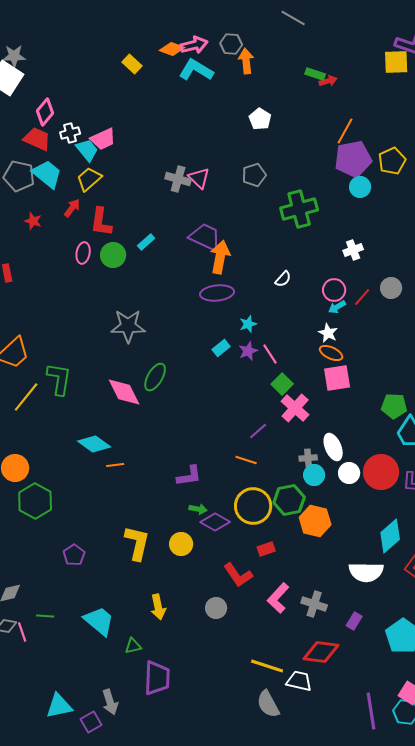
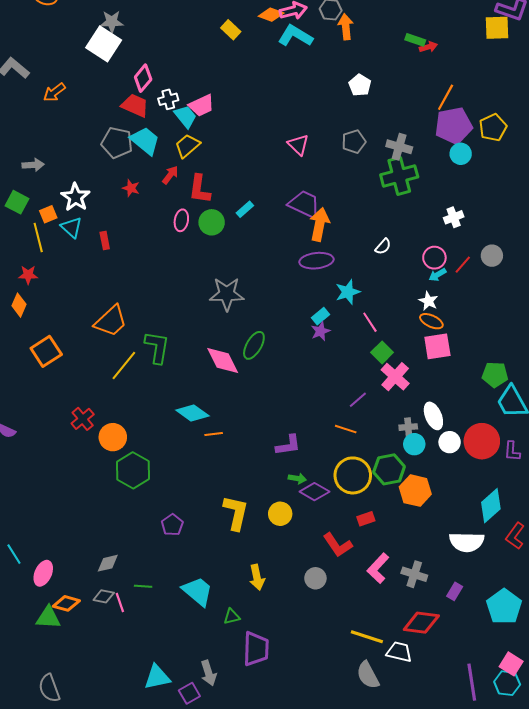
gray cross: (178, 179) -> (399, 147), moved
cyan star: (248, 324) -> (348, 292), size x1.4
purple star: (248, 351) -> (321, 331), moved

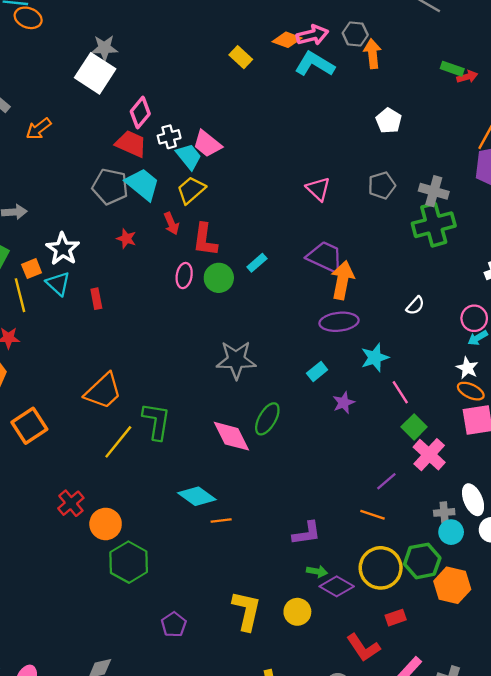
pink trapezoid: (202, 105) -> (207, 144), turned 64
red arrow: (170, 175) -> (171, 224), turned 120
cyan rectangle: (321, 316) -> (317, 371), moved

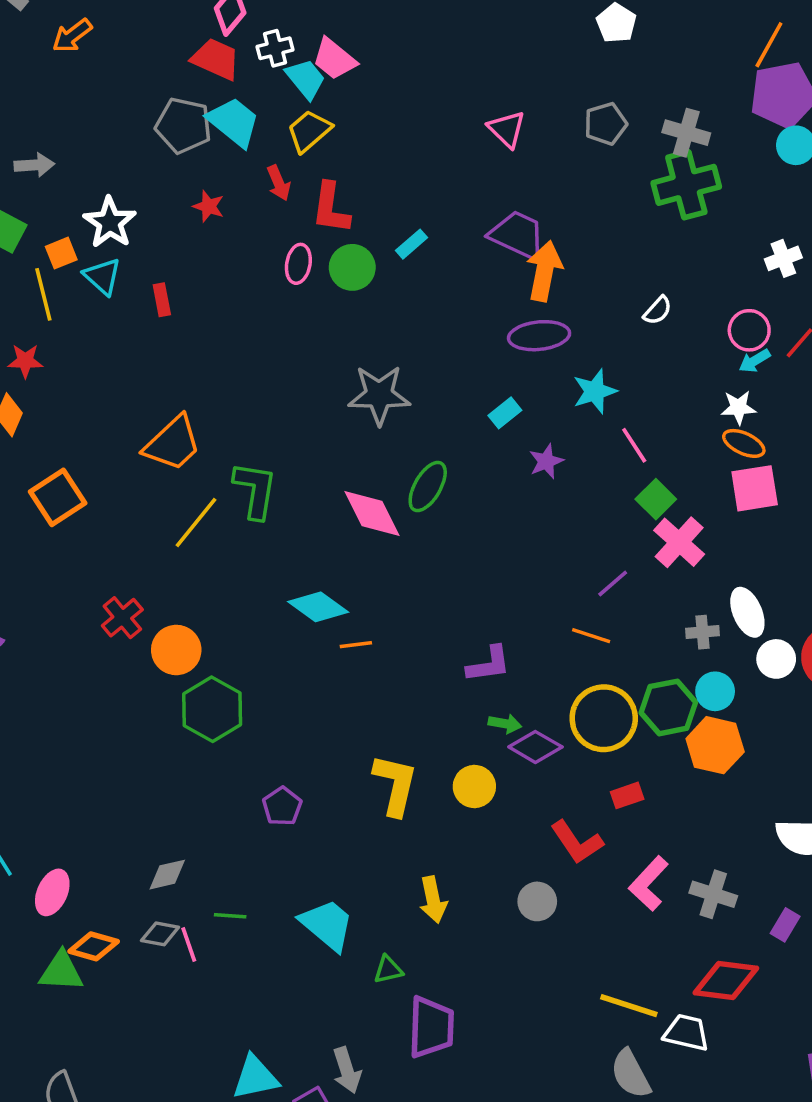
white star: (467, 368) -> (738, 408), turned -30
cyan circle: (451, 532) -> (715, 691), moved

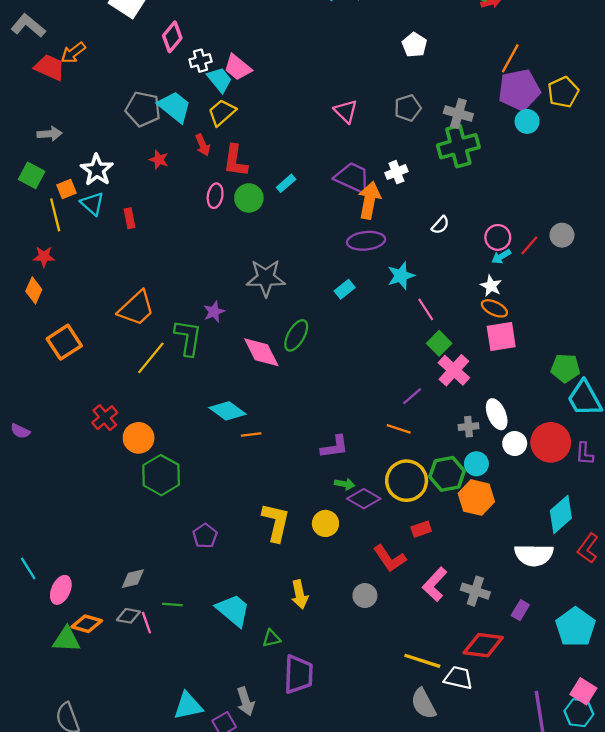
red trapezoid: (216, 59) -> (50, 67), moved
white cross: (783, 258) -> (396, 172), moved
white star: (738, 408) -> (491, 286), turned 30
purple star: (546, 461) -> (214, 312), moved

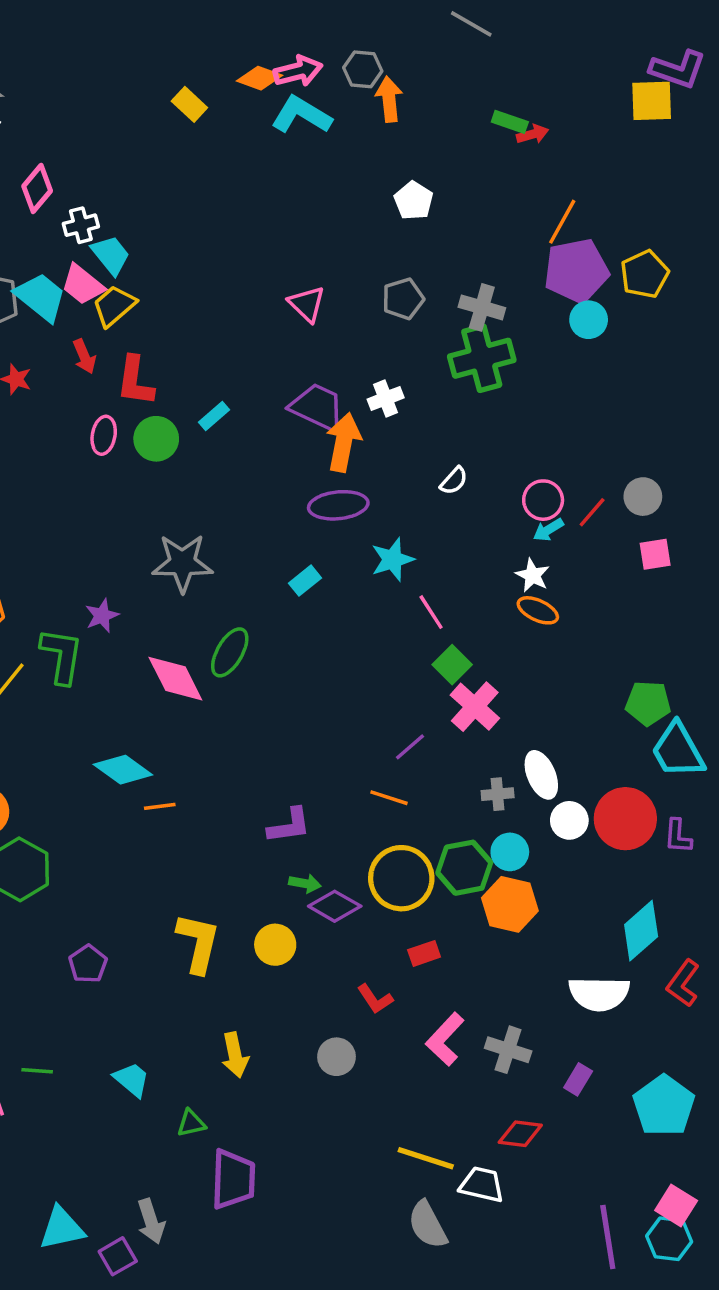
pink trapezoid: (238, 67) -> (83, 285), moved
pink square: (501, 337) -> (655, 554), moved, size x0.7
red L-shape: (390, 558) -> (375, 999), size x0.7
cyan trapezoid: (233, 610) -> (132, 1079), size x0.7
red diamond: (483, 645) -> (520, 1134), size x0.7

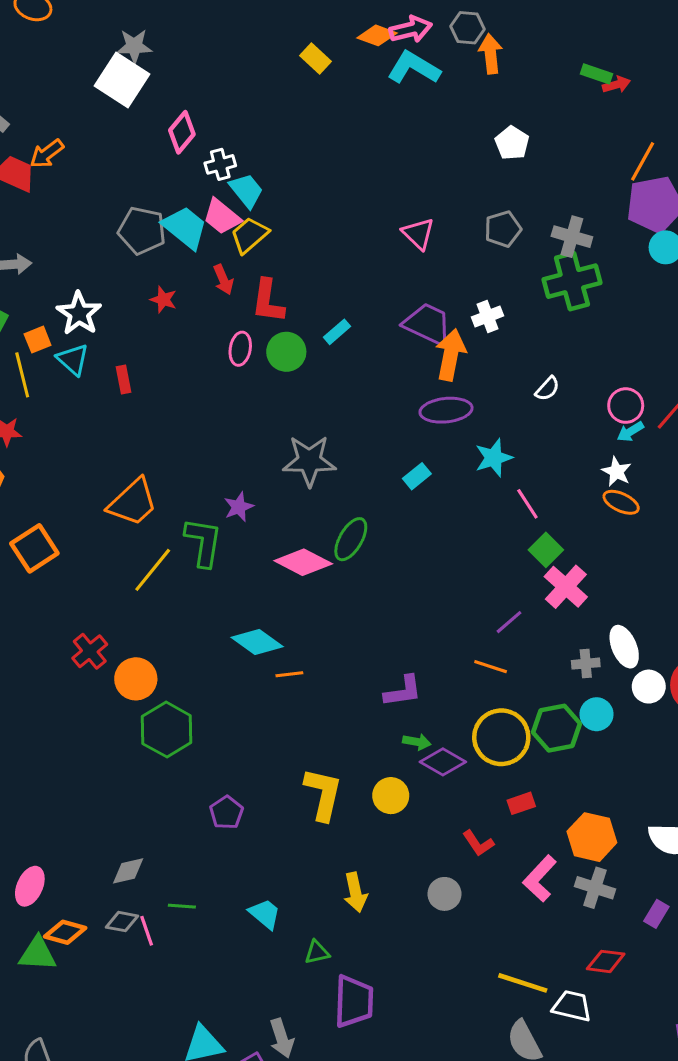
pink diamond: (175, 679) -> (303, 562), turned -36
orange hexagon: (510, 904) -> (592, 837), moved

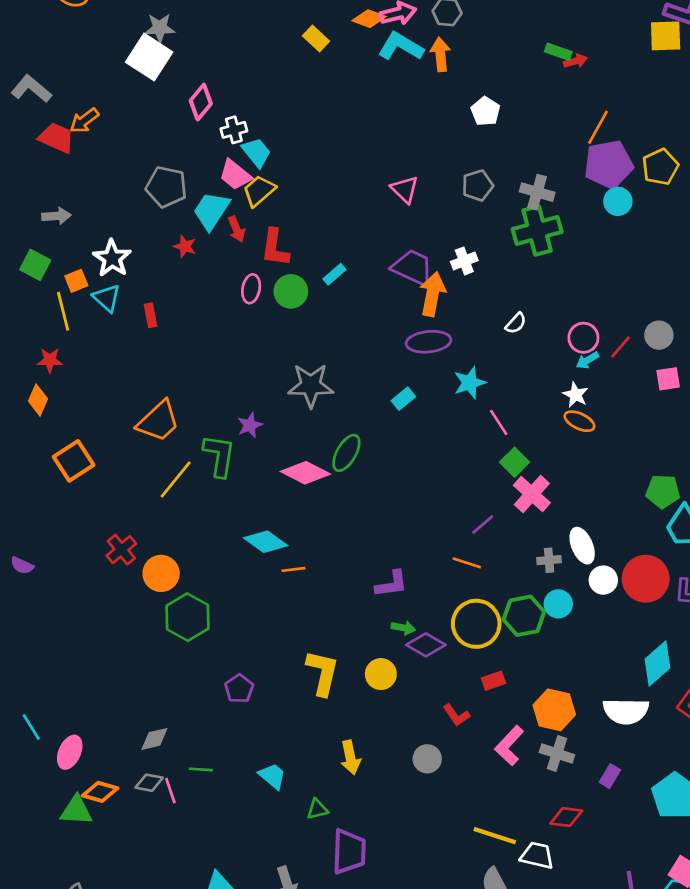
orange arrow: (491, 54) -> (440, 54), moved
cyan trapezoid: (185, 227) -> (211, 211), moved, turned -96

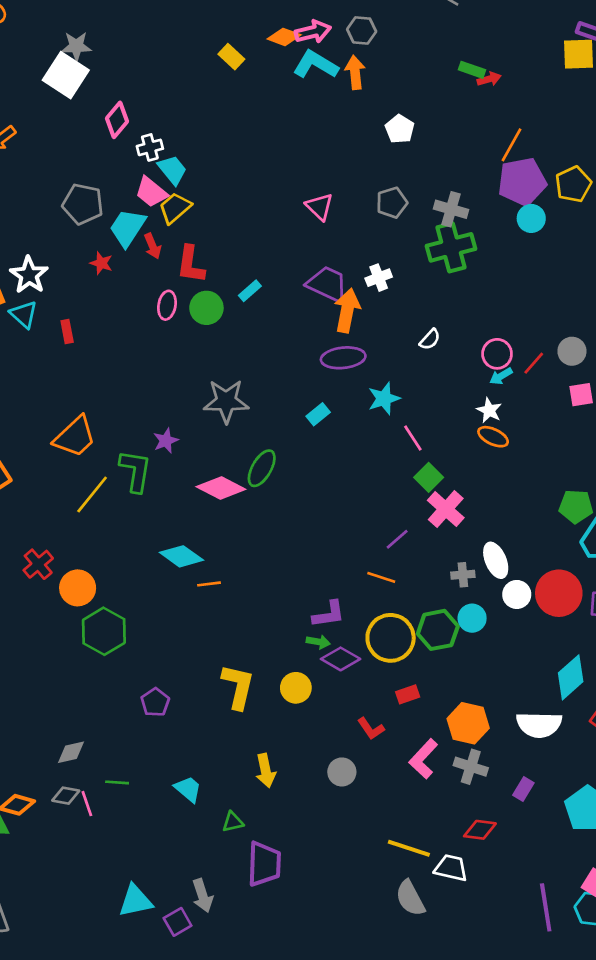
purple L-shape: (391, 584) -> (329, 614), moved

